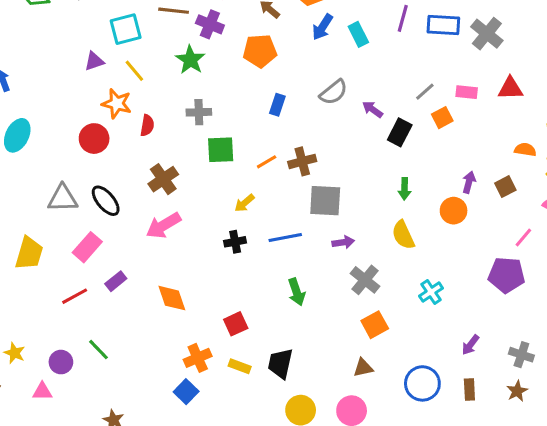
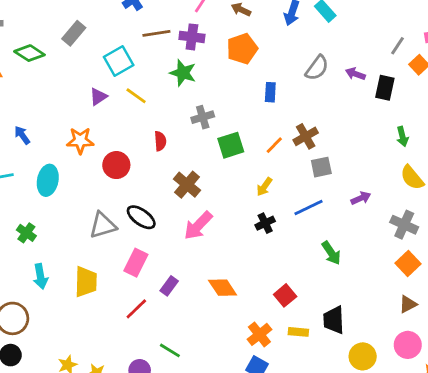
orange star: (117, 104) -> (80, 141), moved
gray square: (325, 201) -> (321, 167), moved, size x0.7
gray cross: (365, 280) -> (404, 225), moved

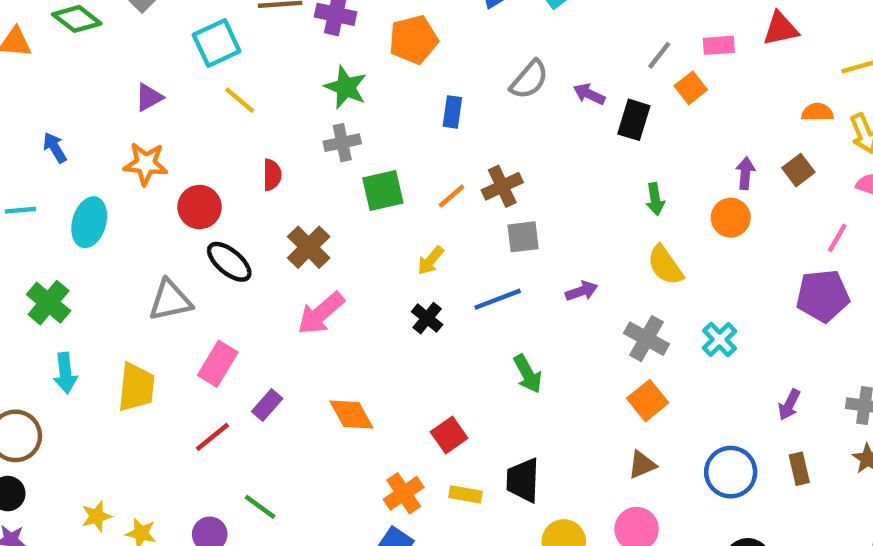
green star: (183, 73) -> (346, 87), moved
purple triangle: (98, 97) -> (149, 97), moved
black ellipse: (141, 217) -> (229, 262), moved
black cross: (265, 223) -> (427, 318), turned -30
green cross: (26, 233) -> (49, 303), size x1.4

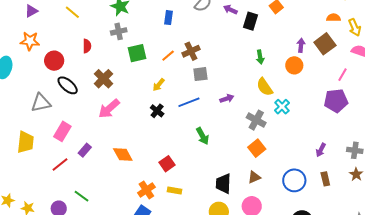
brown square: (798, 170) -> (325, 44), size x1.5
cyan cross: (720, 340) -> (282, 107), moved
black trapezoid: (523, 480) -> (223, 184), moved

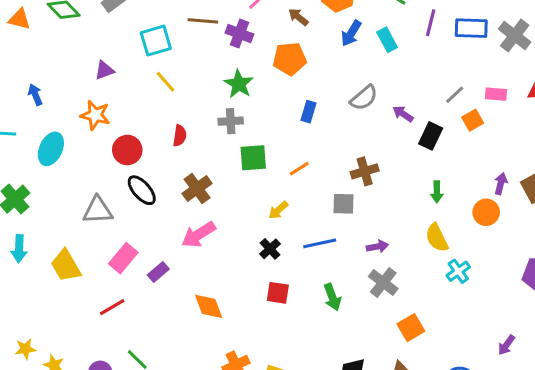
brown cross: (191, 51) -> (365, 171), moved
gray cross: (256, 120) -> (383, 283), moved
yellow trapezoid: (26, 142) -> (66, 266), turned 135
purple rectangle: (85, 150) -> (158, 272), moved
red square: (167, 164) -> (278, 293), moved, turned 35

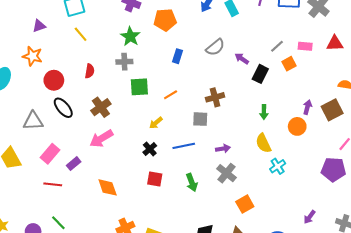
red line: (112, 307) -> (53, 184), moved, turned 36

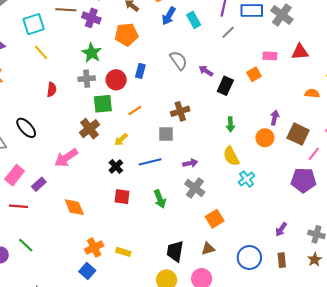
gray line: (277, 46) -> (228, 32), moved
gray semicircle: (215, 47) -> (178, 60), turned -84
red circle: (54, 80) -> (116, 80), moved
brown cross: (101, 107) -> (89, 129), moved
brown square: (332, 110) -> (298, 134), moved, turned -35

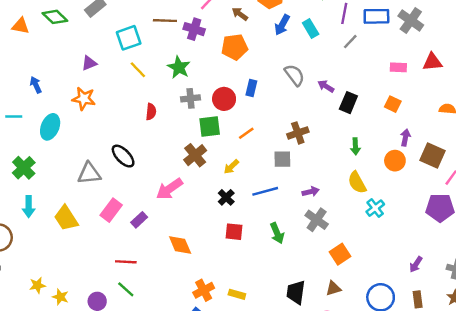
green star: (92, 53) -> (179, 67), moved
orange square: (254, 74) -> (393, 104), moved, turned -32
red line: (18, 206) -> (126, 262), moved

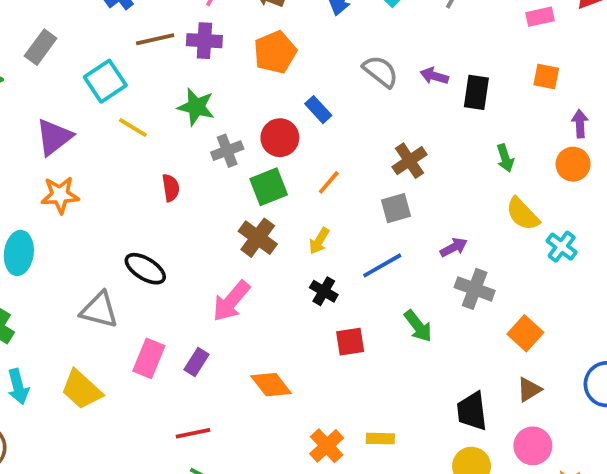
purple triangle: (89, 63) -> (54, 137), size x1.5
blue rectangle: (251, 88) -> (318, 110), turned -42
gray triangle: (89, 173) -> (99, 310), turned 35

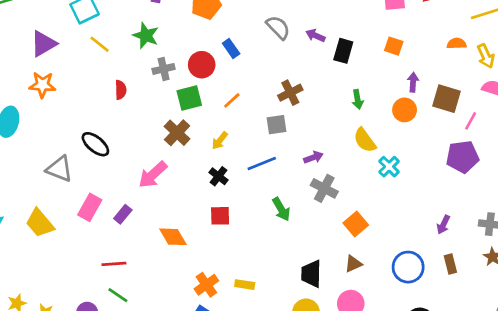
red square: (350, 342) -> (220, 216), moved

